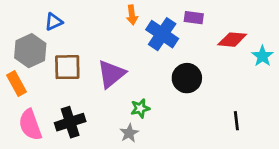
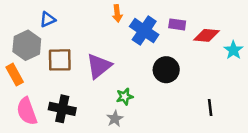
purple rectangle: (194, 18) -> (177, 24), moved
black cross: (70, 122) -> (62, 109), turned 30

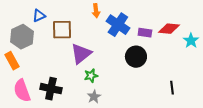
purple rectangle: (177, 24) -> (145, 33), moved
brown square: (60, 60) -> (62, 30), moved
green star: (125, 97) -> (91, 76), moved

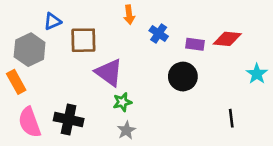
blue cross: (118, 25) -> (159, 33), size x0.6
cyan star: (191, 41) -> (257, 74), moved
purple triangle: (81, 54) -> (109, 72), turned -45

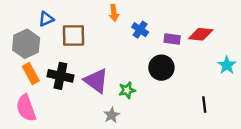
purple triangle: (109, 72) -> (96, 81), moved
orange rectangle: (16, 82) -> (31, 74), moved
green star: (122, 102) -> (127, 90), moved
black cross: (69, 120) -> (60, 76), moved

